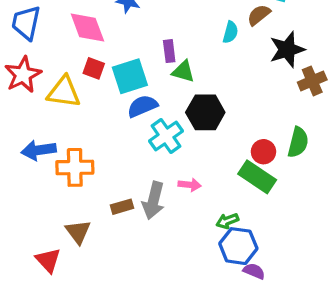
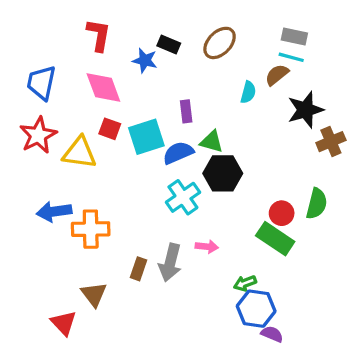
green triangle: (183, 72) -> (212, 142), moved
blue semicircle: (142, 106) -> (178, 153), moved
brown rectangle: (122, 207) -> (138, 269), turned -55

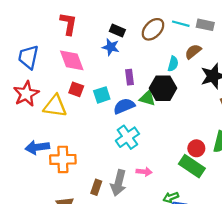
cyan line: (291, 57) -> (181, 24), moved
blue star: (145, 60) -> (111, 47), moved
cyan square: (146, 137) -> (102, 95), size x0.7
black hexagon: (223, 173) -> (163, 88), moved

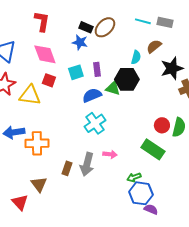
brown ellipse: (153, 29) -> (105, 27), moved
cyan square: (102, 95) -> (76, 72), moved
red circle: (196, 148) -> (162, 125), moved

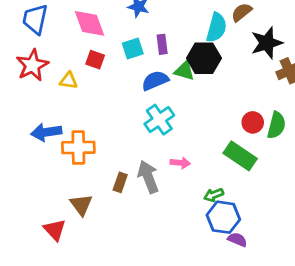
cyan semicircle: (136, 57) -> (216, 28), size x1.5
yellow triangle: (30, 95) -> (69, 81), size x0.6
gray arrow: (87, 164) -> (148, 177), turned 145

